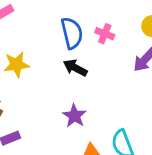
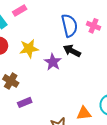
purple star: (74, 116) -> (53, 62), moved

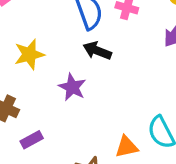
purple star: (53, 62) -> (72, 87), moved

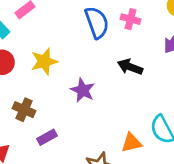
black arrow: (97, 51) -> (130, 67), moved

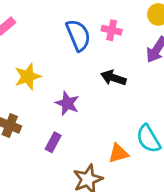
purple rectangle: (47, 137) -> (53, 142), moved, turned -30

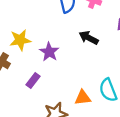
yellow star: (28, 77) -> (20, 40), moved

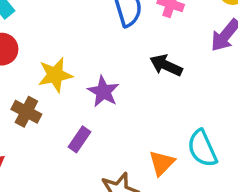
orange triangle: (83, 98) -> (162, 163), turned -36

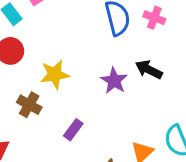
purple star: (103, 92) -> (114, 81), moved

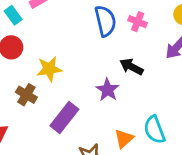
purple star: (114, 81) -> (108, 90), moved
purple rectangle: (73, 130) -> (64, 118), size x1.6

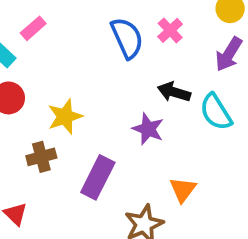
pink cross: (138, 22) -> (170, 30), turned 36
brown cross: (26, 95) -> (41, 157), turned -35
cyan semicircle: (154, 130) -> (216, 112), moved

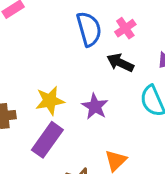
black arrow: (174, 92) -> (120, 63), moved
yellow star: (65, 117) -> (50, 101), moved

